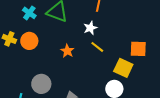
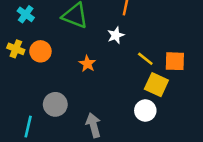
cyan cross: (29, 13) -> (26, 14), moved
yellow line: (97, 47) -> (145, 59), moved

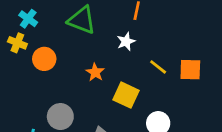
yellow cross: (16, 49) -> (17, 43), moved
yellow square: (156, 85) -> (126, 95), moved

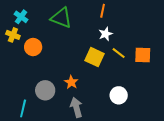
white star: (126, 41) -> (106, 34), moved
orange star: (95, 72) -> (71, 82), moved
yellow square: (126, 95) -> (94, 57), moved

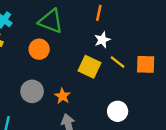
orange circle: (33, 47) -> (39, 49), moved
gray circle: (45, 90) -> (32, 91), moved

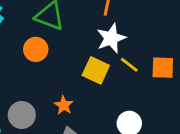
white star: (102, 40) -> (111, 38), size x1.5
gray circle: (32, 91) -> (22, 115), moved

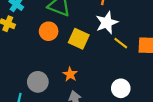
yellow square: (96, 70) -> (79, 39), moved

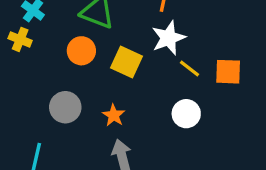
gray circle: (38, 82) -> (65, 107), moved
white circle: (121, 88) -> (186, 114), moved

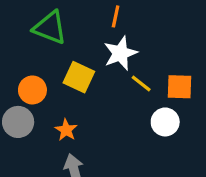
orange circle: (81, 51) -> (32, 90), moved
white circle: (186, 114) -> (165, 122), moved

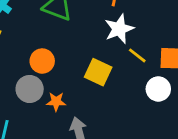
yellow square: (79, 77) -> (98, 72), moved
orange star: (66, 130) -> (56, 102), moved, turned -30

